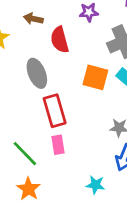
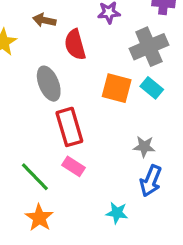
pink rectangle: (58, 145) -> (73, 166), turned -48

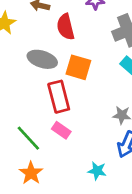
gray ellipse: (49, 84) -> (42, 59), turned -52
orange square: (117, 88) -> (78, 67), moved

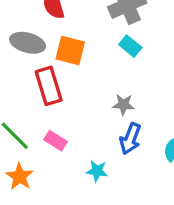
pink rectangle: (61, 130) -> (56, 141), moved

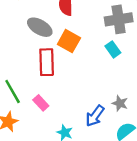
gray star: (123, 105) -> (120, 103), moved

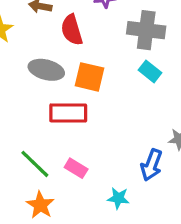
gray cross: (119, 19) -> (146, 30), turned 32
red rectangle: (47, 62) -> (68, 113), turned -72

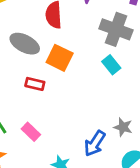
red rectangle: (68, 113) -> (35, 84), size x0.6

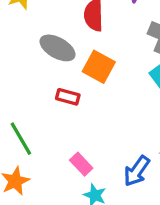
pink rectangle: (31, 132) -> (81, 164), moved

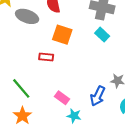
gray ellipse: (58, 48) -> (27, 16), moved

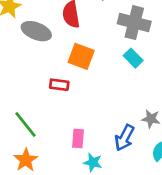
pink rectangle: (62, 98) -> (78, 138), turned 56

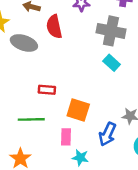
orange square: (81, 56) -> (78, 110), moved
green line: (25, 124) -> (31, 119), moved, turned -50

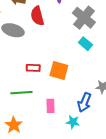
gray cross: (111, 31) -> (84, 18), turned 30
orange square: (78, 110) -> (59, 70), moved
cyan star: (80, 158) -> (73, 122), moved

